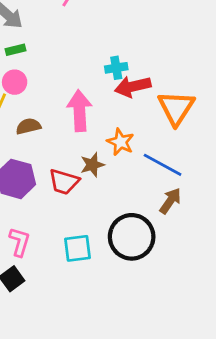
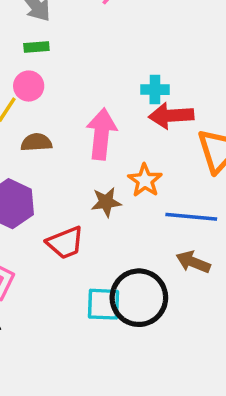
blue line: (163, 165) -> (191, 217), turned -33
red trapezoid: (64, 182) -> (65, 243), moved, turned -48
brown arrow: (170, 201) -> (193, 262), turned -112
cyan square: (78, 248) -> (103, 304), moved

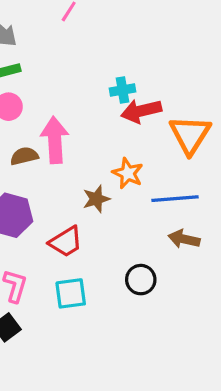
pink arrow: (101, 134) -> (55, 140), moved
black circle: (139, 298) -> (141, 280), size x0.6
cyan square: (103, 304) -> (71, 293), moved

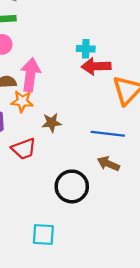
orange star: (128, 173) -> (22, 101), moved, turned -30
black circle: (141, 280) -> (72, 186), size x1.5
cyan square: (71, 293) -> (43, 235), moved

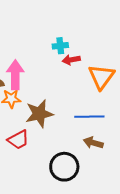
red arrow: (96, 66) -> (71, 60), size x0.7
brown star: (52, 123) -> (39, 114), size x1.6

